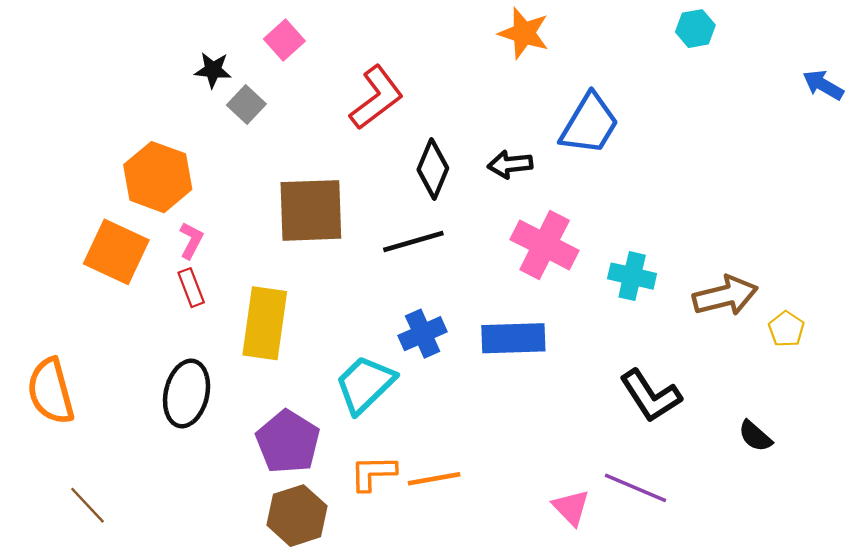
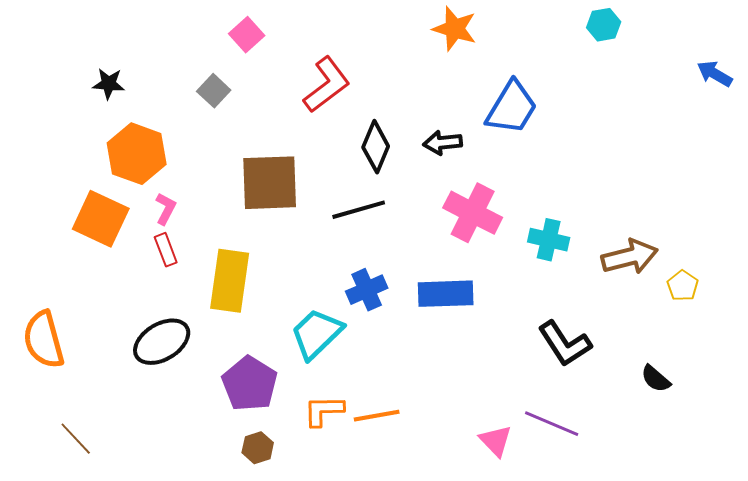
black star: (213, 70) -> (109, 84), moved
black ellipse: (187, 394) -> (162, 342), turned 46
brown hexagon: (297, 516) -> (258, 448), size x0.6

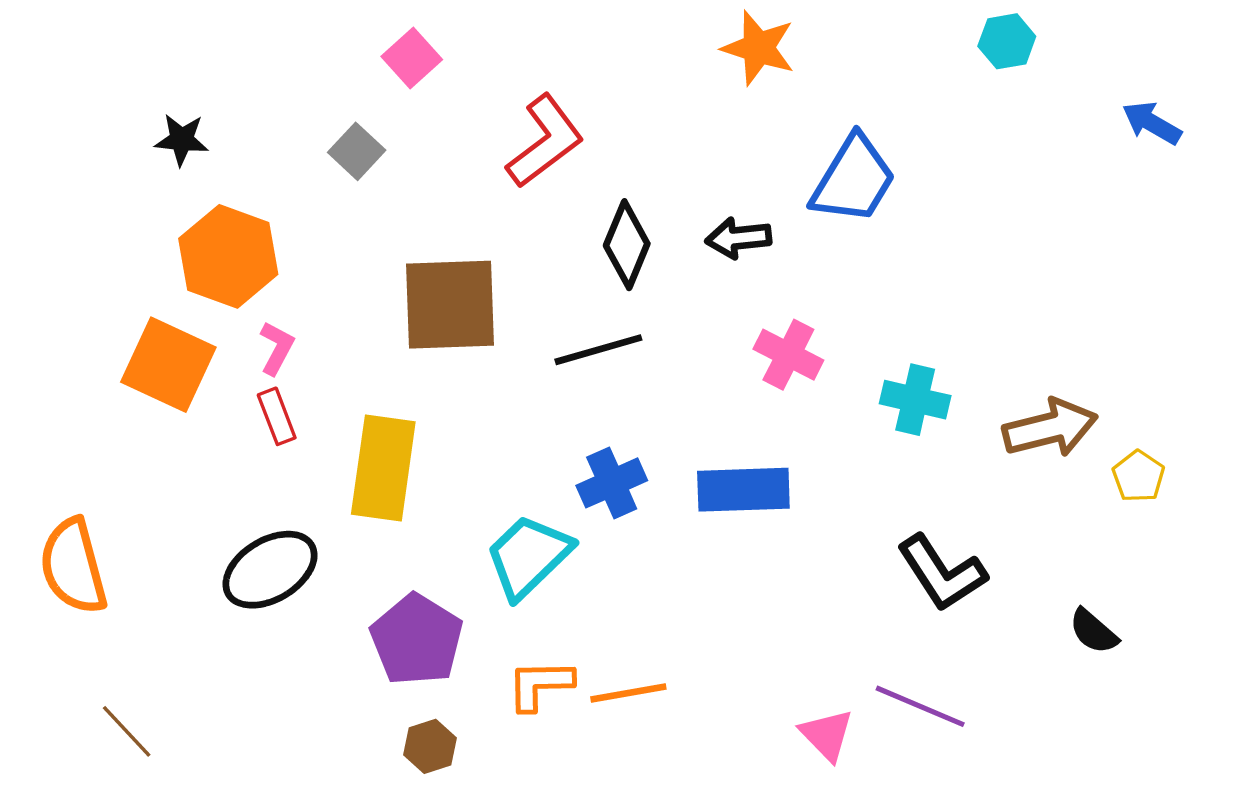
blue arrow: (715, 74) -> (1152, 123), moved
pink cross: (473, 213) -> (788, 355), size x0.7

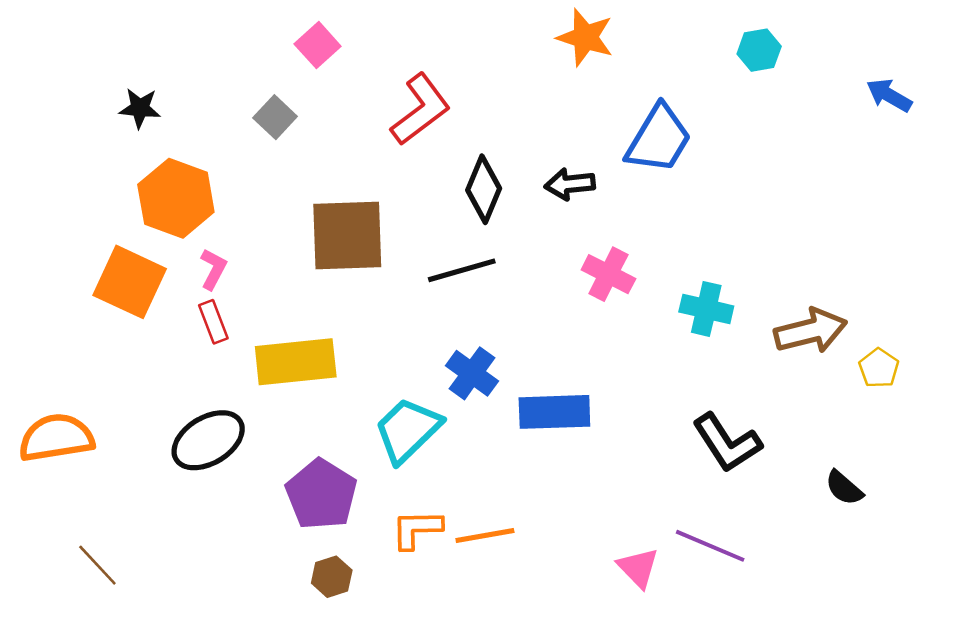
cyan hexagon: (1007, 41) -> (759, 50), moved
yellow rectangle: (383, 468) -> (296, 362), turned 76
blue cross: (612, 483) -> (472, 373), turned -30
blue rectangle: (743, 490) -> (554, 412), moved
orange semicircle: (73, 566) -> (56, 438), turned 96

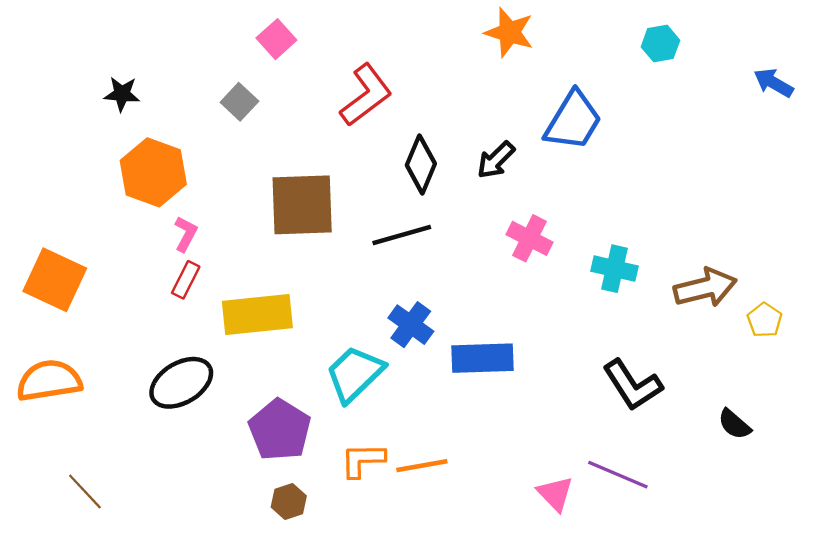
black arrow: (570, 184) -> (496, 160), turned -39
orange square: (130, 282) -> (55, 280), moved
red rectangle: (213, 322) -> (186, 280), turned 48

